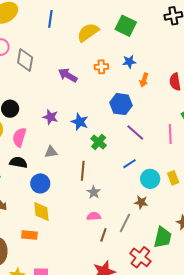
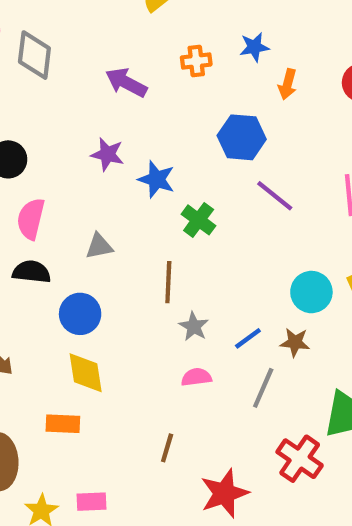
purple star: (50, 117) -> (107, 154), moved
blue line: (130, 164) -> (248, 338), moved
brown line: (103, 235) -> (167, 448), moved

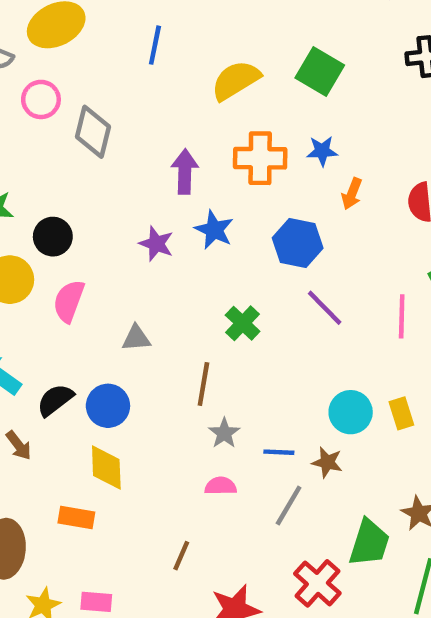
orange cross: (196, 61) -> (260, 158), size x1.6
purple arrow: (126, 83) -> (185, 172), turned 57
blue star: (156, 179) -> (214, 230), moved
black semicircle: (32, 272) -> (55, 400), moved, turned -51
blue line: (248, 338) -> (279, 452), turned 32

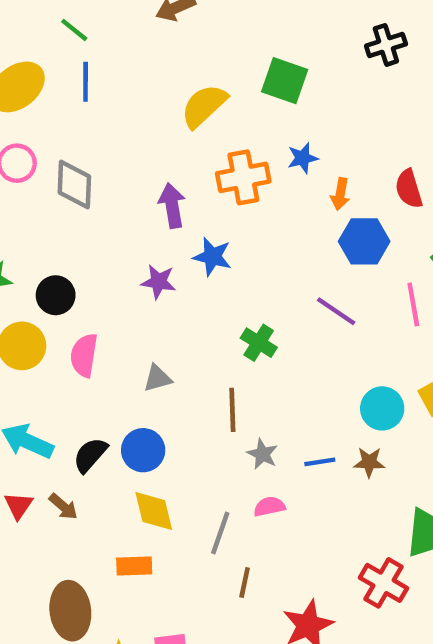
blue line: (155, 45) -> (86, 82), moved
blue hexagon: (298, 243) -> (364, 241), moved
gray line: (289, 505) -> (220, 533), moved

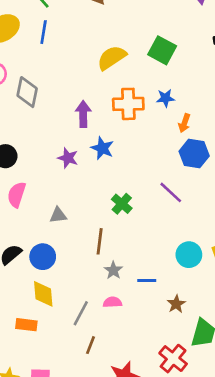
brown star: (369, 462) -> (176, 304), moved, turned 30

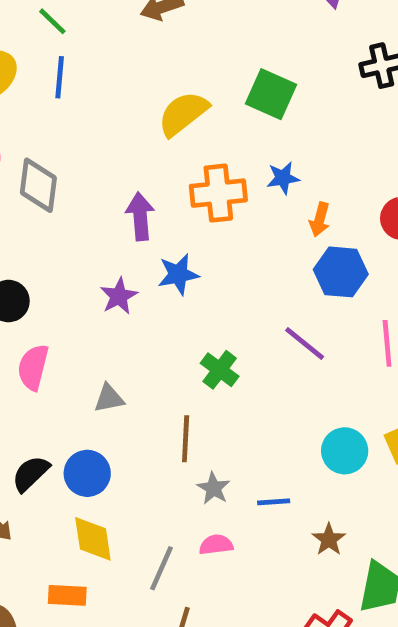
blue star: (102, 148) -> (178, 274), turned -30
purple star: (68, 158) -> (119, 296), turned 30

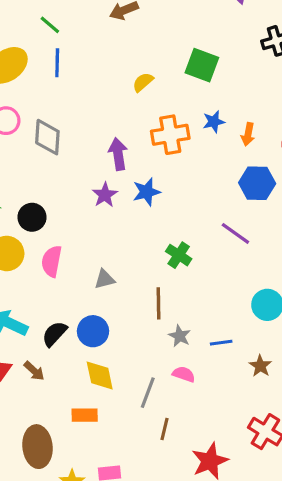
yellow semicircle: (183, 114) -> (143, 82), size x0.6
orange arrow: (320, 220) -> (248, 134), moved
purple star: (119, 296) -> (105, 195), moved
pink semicircle: (216, 545) -> (184, 374), turned 30

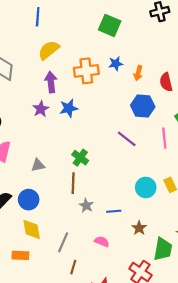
blue line: (57, 63) -> (38, 17), moved
yellow semicircle: (143, 82) -> (49, 50), moved, size x1.5
green cross: (179, 255) -> (80, 158), moved
pink semicircle: (184, 374) -> (102, 242), moved

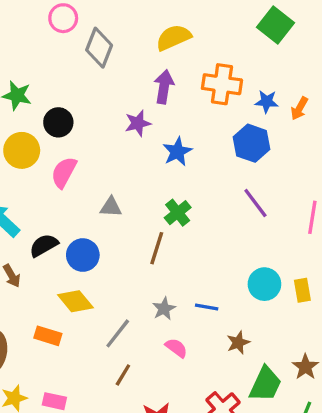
blue star: (116, 64) -> (267, 102), moved
blue hexagon: (143, 106) -> (251, 143), moved
blue star: (69, 108) -> (177, 152), moved, turned -30
gray star: (86, 205) -> (164, 309), moved
yellow diamond: (32, 229) -> (75, 301), turned -45

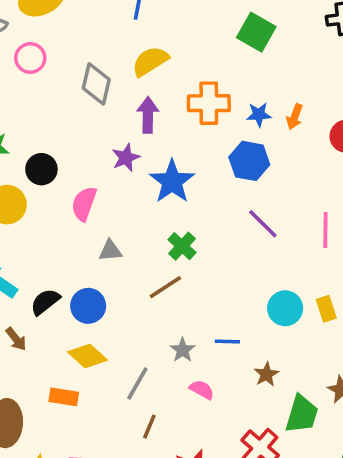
gray diamond: (99, 48) -> (96, 84), moved
blue star: (177, 152) -> (172, 182), size x1.4
pink semicircle: (64, 172) -> (84, 204), moved
brown line: (157, 248) -> (165, 287), turned 48

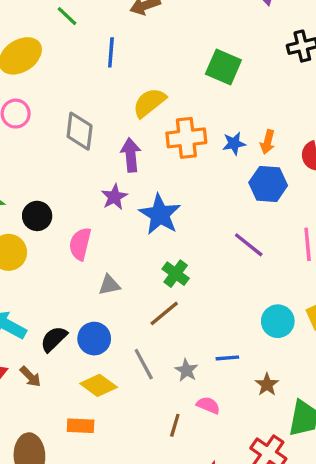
yellow semicircle: (150, 61) -> (149, 103), moved
blue hexagon: (249, 161) -> (268, 184), moved
gray line: (137, 383) -> (144, 364), moved, turned -52
brown line: (149, 427) -> (175, 425), moved

